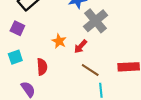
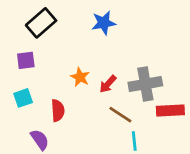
gray cross: (96, 21) -> (145, 84), moved, turned 30
purple square: (17, 28) -> (26, 60), turned -32

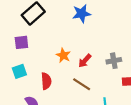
gray cross: (145, 84) -> (114, 61), size x0.6
brown line: (120, 115) -> (82, 84), moved

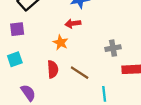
red arrow: (85, 61) -> (73, 24), moved, turned 40
red semicircle: (46, 81) -> (53, 69), moved

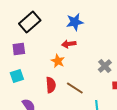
gray cross: (113, 48) -> (105, 66), turned -32

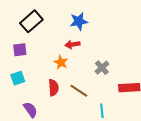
gray cross: (105, 66) -> (102, 68), moved

